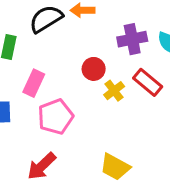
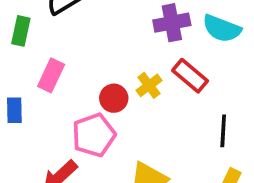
red circle: (94, 69) -> (114, 98), moved
pink pentagon: (56, 117) -> (94, 135), moved

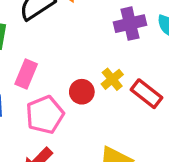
red rectangle: (190, 76) -> (147, 94), moved
pink pentagon: (94, 135) -> (45, 115), moved

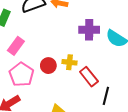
yellow cross: (112, 79) -> (69, 62), turned 32
pink pentagon: (45, 115) -> (21, 74), turned -30

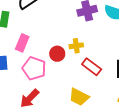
red rectangle: (89, 77) -> (92, 67), moved

